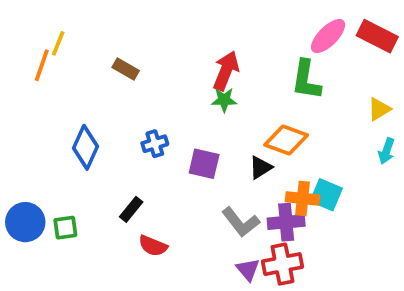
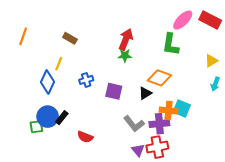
yellow line: (58, 43) -> (59, 64), moved
black rectangle: (131, 209) -> (62, 118), moved
blue circle: (25, 222) -> (48, 117), moved

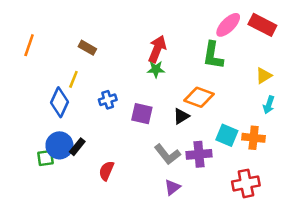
orange cross: (169, 110) -> (254, 138), moved
red semicircle: (85, 137) -> (106, 171), turned 91
red cross: (157, 147) -> (246, 183), moved
purple triangle: (138, 150) -> (172, 187), turned 32

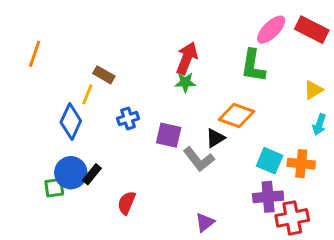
brown rectangle: (87, 48) -> (104, 75), moved
gray L-shape: (167, 154) -> (199, 159), moved
purple cross: (199, 154) -> (268, 197), moved

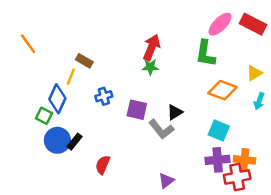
orange line: (35, 54) -> (28, 44), turned -55
orange diamond: (236, 115) -> (222, 90), moved
orange cross: (301, 164) -> (244, 160), moved
green square: (54, 188) -> (44, 116), moved, turned 35

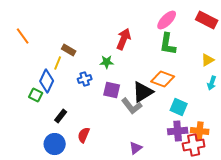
pink ellipse: (220, 24) -> (167, 20), moved
green star: (150, 67) -> (107, 62), moved
orange diamond: (222, 90) -> (163, 79), moved
black triangle: (175, 112) -> (143, 92), size x1.6
blue circle: (57, 140) -> (55, 144), moved

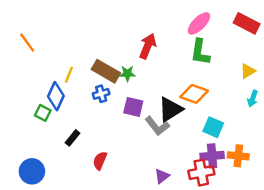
brown rectangle: (69, 50) -> (106, 71), moved, size x1.6
blue circle: (55, 144) -> (32, 171), moved
red cross: (194, 145) -> (201, 173), moved

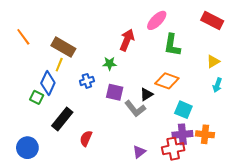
pink ellipse: (199, 23) -> (157, 20), moved
brown rectangle: (106, 71) -> (63, 47), moved
black triangle: (170, 109) -> (146, 94), size x0.6
black rectangle: (73, 138) -> (62, 119), size x1.6

